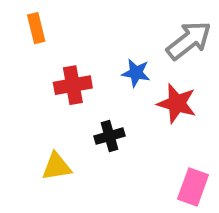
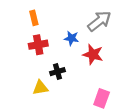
orange rectangle: (36, 28) -> (34, 18), moved
yellow triangle: (57, 167) -> (40, 88), moved

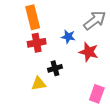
orange rectangle: (34, 18) -> (33, 17), size x1.6

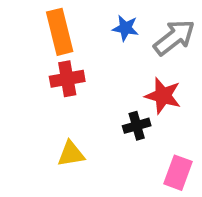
blue star: (68, 37) -> (125, 28), moved
black cross: (55, 68) -> (137, 126), moved

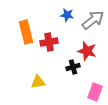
orange rectangle: (60, 32) -> (26, 32), moved
red cross: (67, 79) -> (49, 42), moved

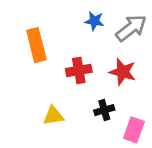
red cross: (49, 42) -> (79, 70), moved
black cross: (73, 67) -> (104, 110), moved

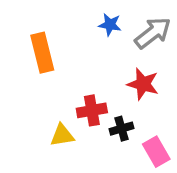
red cross: (79, 70) -> (92, 110), moved
pink rectangle: (134, 130) -> (156, 152), turned -50

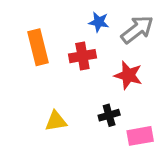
red cross: (92, 110) -> (82, 56), moved
pink rectangle: (156, 152) -> (140, 136), turned -70

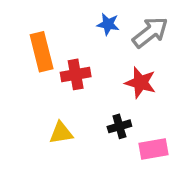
red cross: (82, 56) -> (76, 74), moved

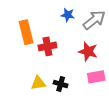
black cross: (119, 126) -> (61, 84), moved, turned 32
pink rectangle: (153, 149) -> (96, 77), moved

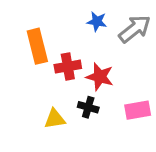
red star: (88, 51) -> (100, 77), moved
black cross: (61, 84) -> (88, 107), moved

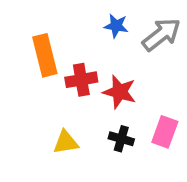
black cross: (88, 107) -> (121, 139), moved
pink rectangle: (138, 110) -> (165, 132), turned -60

